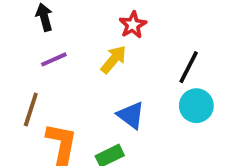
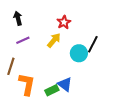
cyan circle: (196, 106) -> (79, 53), moved
blue triangle: (131, 115) -> (65, 84), moved

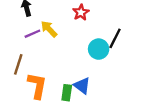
yellow arrow: (54, 40) -> (49, 29), moved, turned -84
green rectangle: (52, 90) -> (67, 93), turned -56

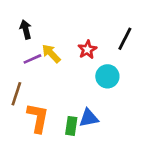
red star: (81, 12) -> (87, 50), moved
black line: (115, 38) -> (125, 39), moved
blue triangle: (82, 86) -> (89, 118), turned -48

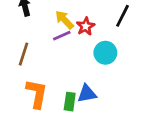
yellow arrow: (51, 54) -> (64, 20), moved
purple line: (32, 59) -> (62, 36), moved
brown line: (16, 94) -> (24, 54), moved

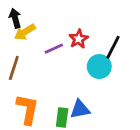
black line: (123, 16) -> (113, 47), moved
yellow arrow: (64, 20) -> (25, 32), moved, turned -78

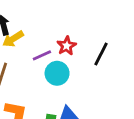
cyan circle: (99, 67) -> (57, 73), moved

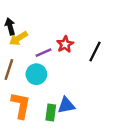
cyan circle: (57, 73) -> (36, 74), moved

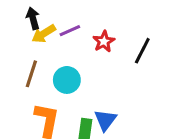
purple line: (44, 53) -> (70, 31), moved
blue triangle: (66, 105) -> (105, 120), turned -42

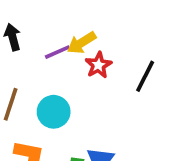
yellow arrow: (44, 34) -> (82, 43), moved

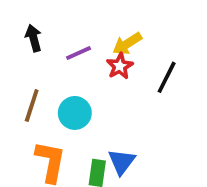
yellow arrow: (82, 43) -> (127, 44), moved

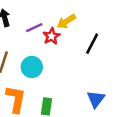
red star: (120, 66) -> (51, 36), moved
blue triangle: (122, 162) -> (96, 99), moved

